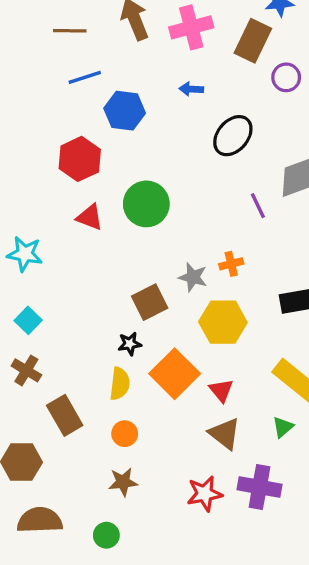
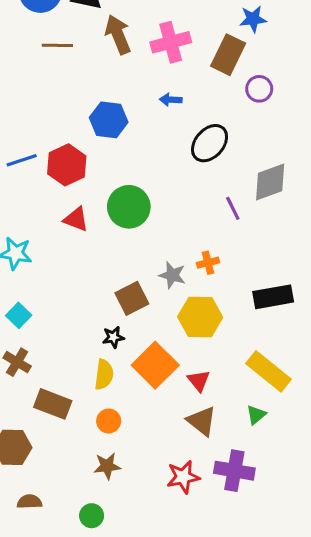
blue line: (85, 77) -> (22, 160), moved
brown rectangle: (65, 415) -> (53, 404), turned -39
brown semicircle: (40, 520) -> (29, 502), size x0.6

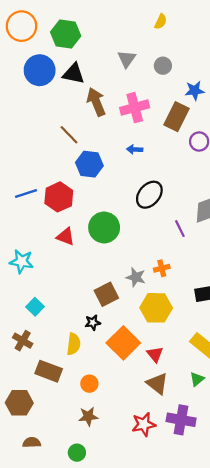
brown line: (57, 45) -> (69, 135), moved, turned 45
black ellipse: (210, 143) -> (149, 195), moved
cyan square: (19, 315) -> (35, 307), moved
yellow semicircle: (104, 374) -> (74, 344), moved

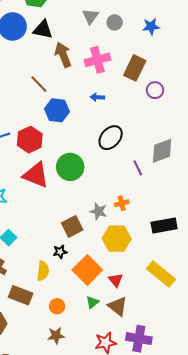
gray circle: (163, 66) -> (115, 22), moved
blue star: (195, 91) -> (151, 26), moved
red triangle: (66, 237) -> (36, 175), size x1.6
green triangle: (197, 379) -> (92, 302), moved

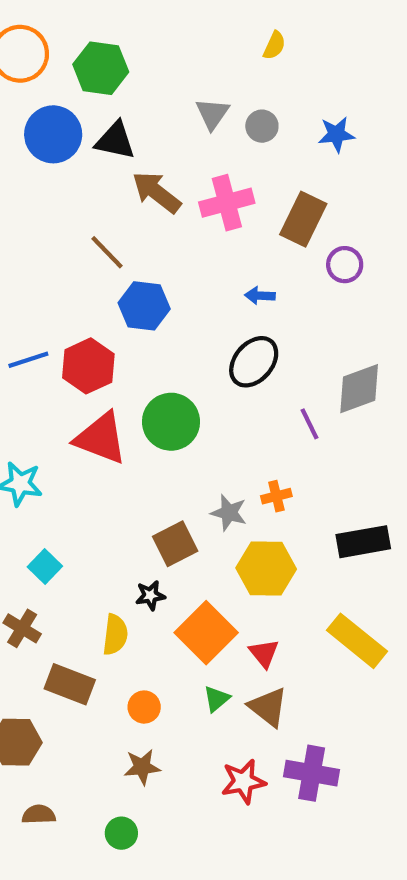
brown arrow: (63, 55) -> (157, 192), turned -30
blue arrow: (97, 97) -> (260, 296), moved

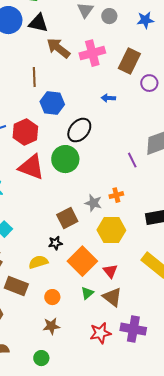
brown line: (107, 252) -> (34, 77), turned 42
black ellipse: (254, 362) -> (79, 130), moved
yellow semicircle: (115, 635) -> (38, 262), turned -114

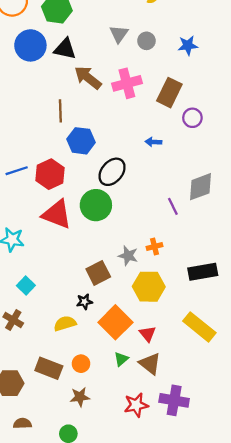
blue arrow: (108, 98) -> (153, 142), moved
brown rectangle: (16, 286) -> (49, 368), moved

